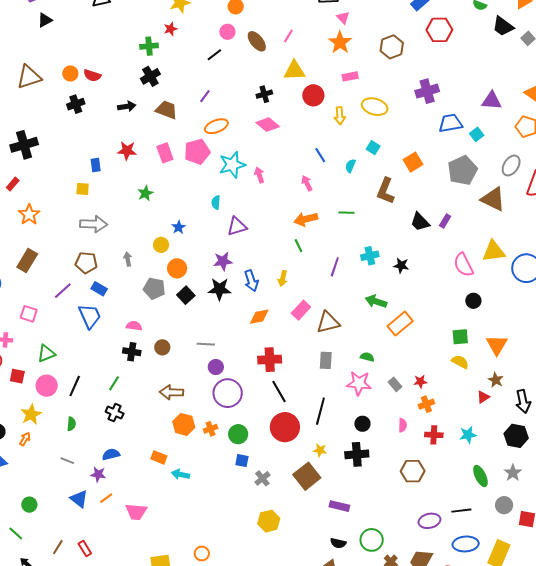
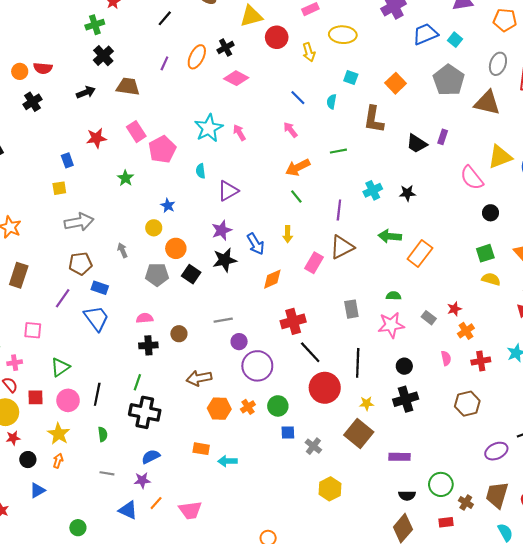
orange ellipse: (216, 126) -> (197, 57), moved, turned -30
pink pentagon: (197, 152) -> (162, 149), moved
brown triangle: (328, 322) -> (342, 247), moved
black cross: (115, 413) -> (145, 412), size x1.6

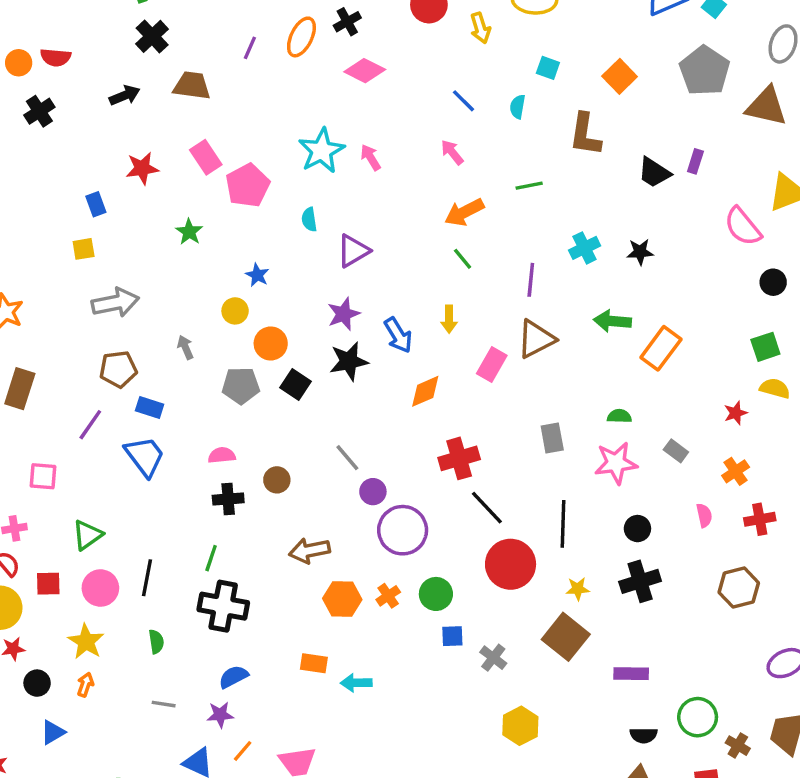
red star: (454, 309) -> (736, 413), moved
gray line: (223, 320) -> (347, 458), turned 60

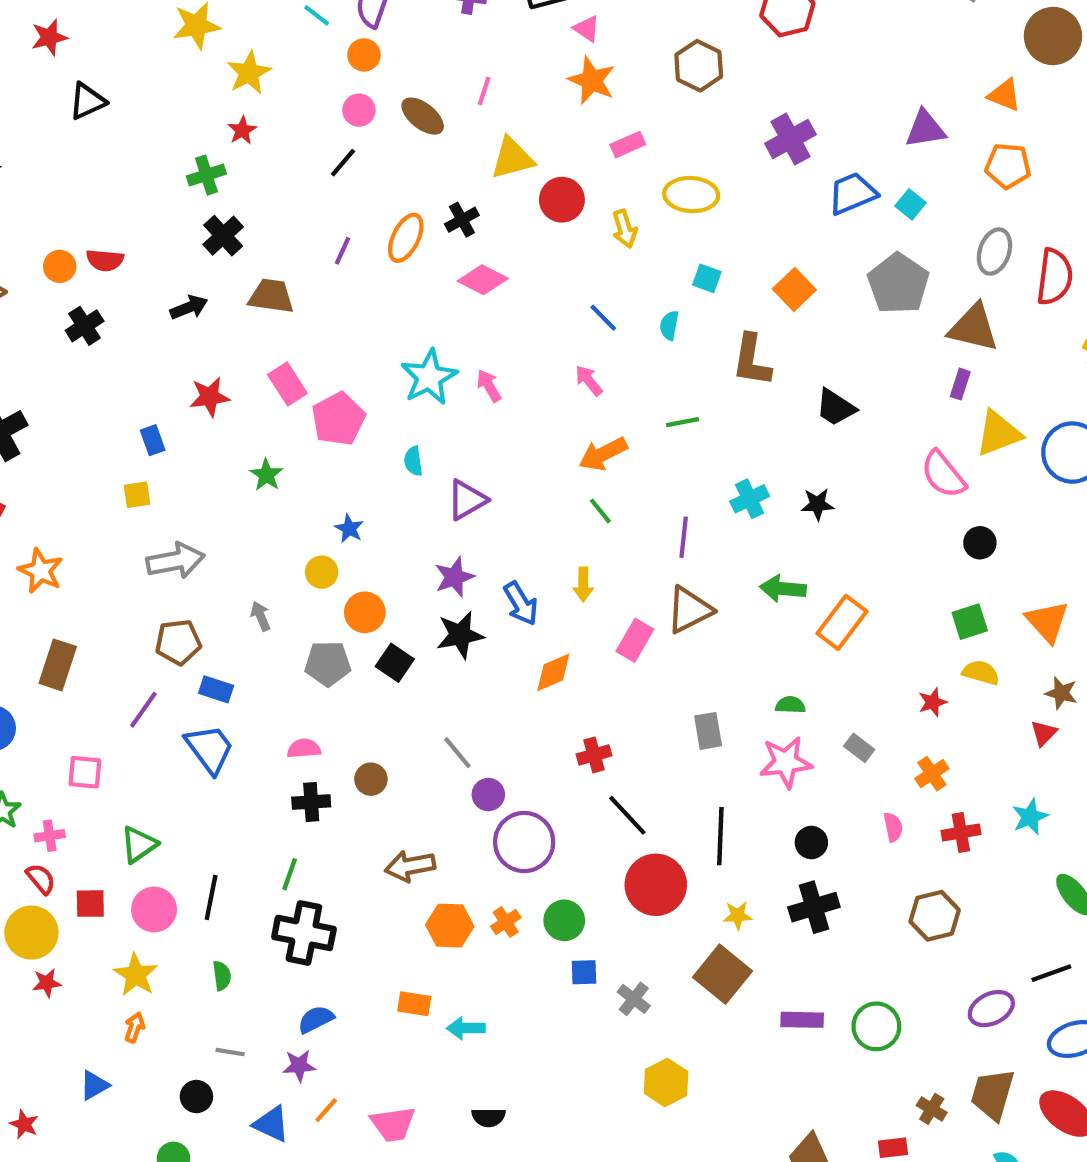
purple rectangle: (695, 161) -> (960, 384), moved
red cross: (459, 458) -> (594, 755), size x0.7
black circle: (37, 683) -> (196, 1096), moved
green circle: (698, 717) -> (876, 1026), moved
black semicircle: (644, 735) -> (489, 1117), moved

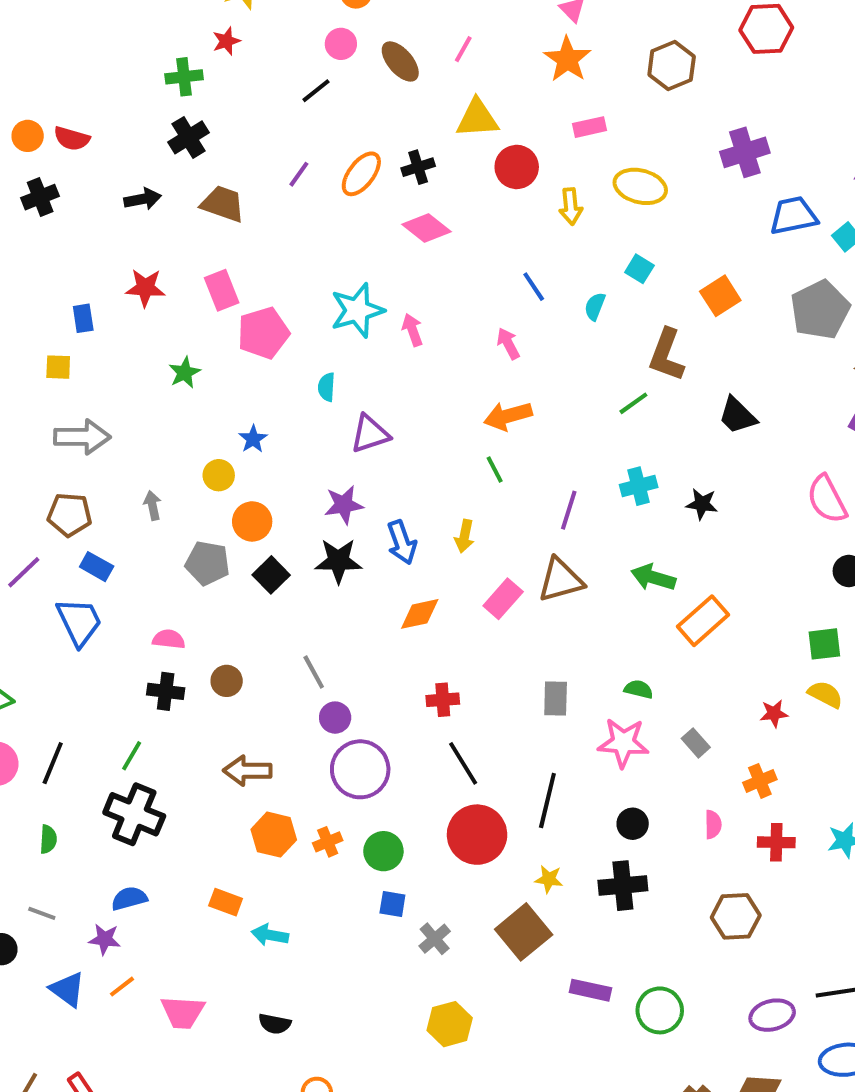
green line: (683, 422) -> (633, 403), moved, turned -36

